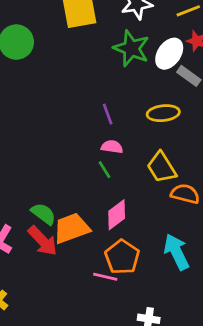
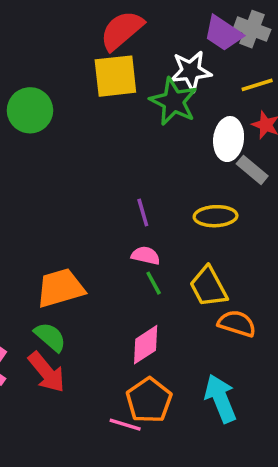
green star: (131, 48) -> (173, 101), moved
white ellipse: (169, 54) -> (229, 139), turned -32
green line: (105, 170) -> (154, 283), moved
orange trapezoid: (71, 228) -> (60, 288), moved

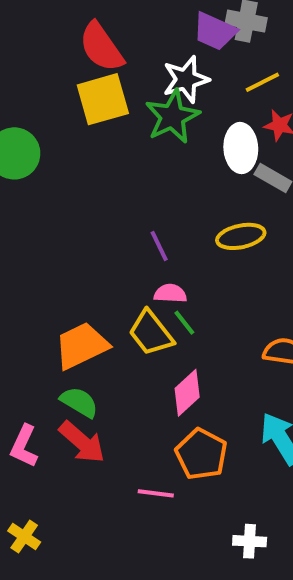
red semicircle: (122, 30) -> (101, 47), turned -75
green star: (173, 101) -> (172, 117), turned 30
yellow trapezoid: (208, 287) -> (151, 333), moved
pink line: (125, 425) -> (156, 493), moved

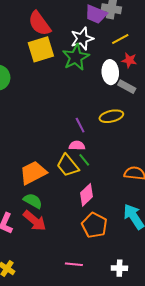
purple line: (159, 246) -> (80, 125), moved
pink line: (156, 493) -> (74, 264), moved

